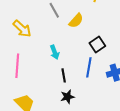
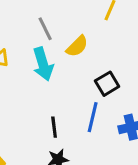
cyan arrow: (55, 52) -> (43, 64), moved, size x1.5

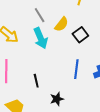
black square: (107, 84) -> (80, 35), moved
black line: (54, 127) -> (36, 81), moved

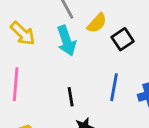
black line: (36, 81) -> (71, 97), moved

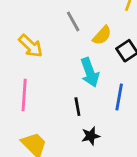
cyan arrow: (66, 41) -> (90, 72), moved

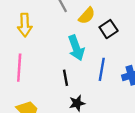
yellow arrow: (31, 46) -> (25, 25), turned 45

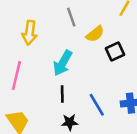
cyan arrow: (76, 48) -> (63, 63), moved, turned 40
blue line: (102, 69) -> (97, 105), moved, turned -50

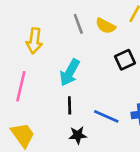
yellow semicircle: (95, 34) -> (106, 26), moved, turned 66
blue line: (97, 105) -> (106, 116), turned -35

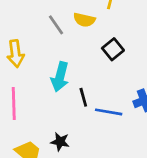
black line: (70, 105) -> (83, 97), moved
black star: (78, 135) -> (60, 142), moved, turned 30

